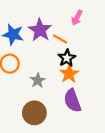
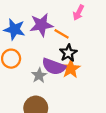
purple star: (40, 30) -> (41, 25), turned 30
purple semicircle: (72, 101) -> (54, 66), moved, turned -50

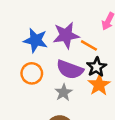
purple semicircle: (54, 66) -> (70, 70), moved

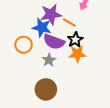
blue star: (36, 40) -> (42, 28), moved
orange star: (99, 85) -> (77, 54), turned 30

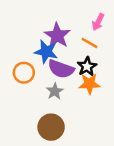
purple star: (51, 14) -> (57, 36), turned -30
orange line: (69, 22) -> (89, 43), moved

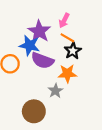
pink arrow: (98, 22) -> (64, 21), moved
black star: (87, 66) -> (73, 51), moved
gray star: (55, 91) -> (55, 91), moved

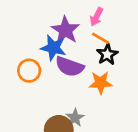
gray star: (55, 91) -> (75, 118), moved

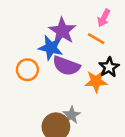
pink arrow: (96, 17) -> (104, 18), moved
black star: (107, 54) -> (109, 67), moved

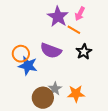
purple star: (62, 31) -> (58, 17), moved
blue star: (51, 48) -> (28, 66), moved
orange star: (96, 81) -> (76, 94), moved

